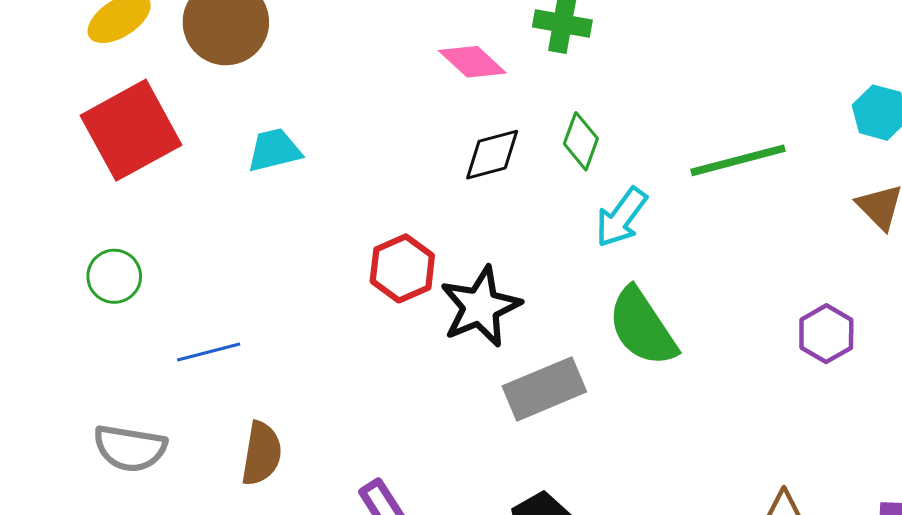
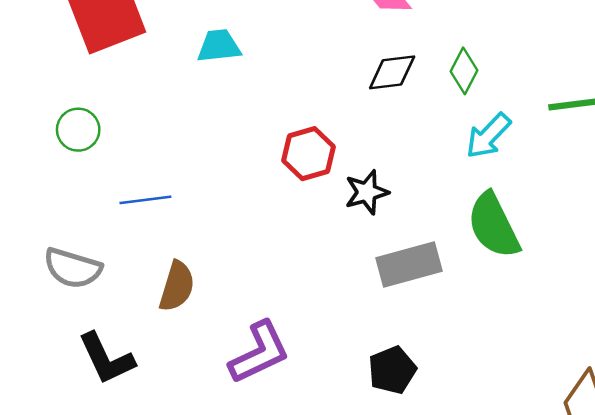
black star: (480, 307) -> (367, 192), size x0.7

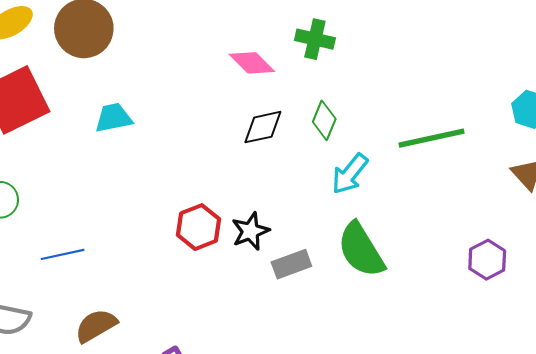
red hexagon: (308, 154) -> (198, 227), moved
gray rectangle: (409, 264) -> (291, 264), moved, size x0.7
brown semicircle: (177, 286) -> (96, 326), turned -132

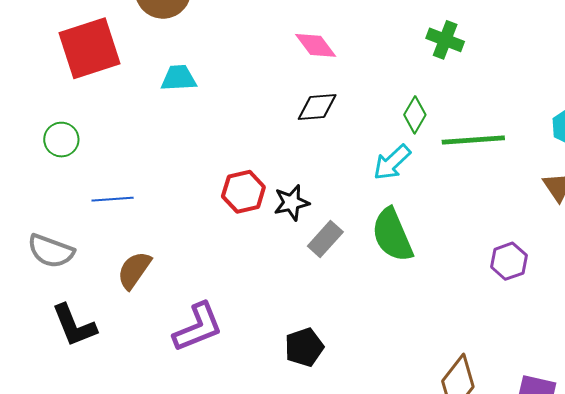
green cross: (315, 39) -> (445, 40), moved
green diamond: (324, 120) -> (415, 115), moved
gray rectangle: (291, 264) -> (325, 239), turned -36
brown semicircle: (96, 326) -> (134, 270), turned -33

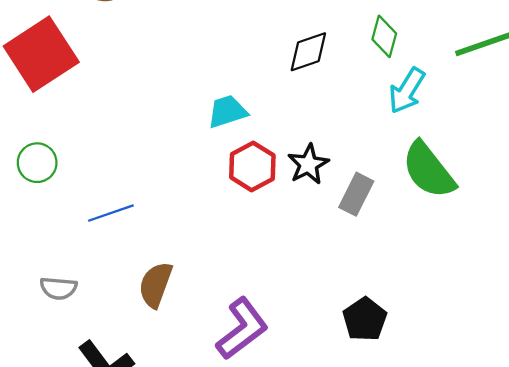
cyan trapezoid: (179, 78) -> (227, 111), moved
green diamond: (415, 115) -> (384, 36), moved
gray semicircle: (51, 251) -> (58, 288), size x0.7

